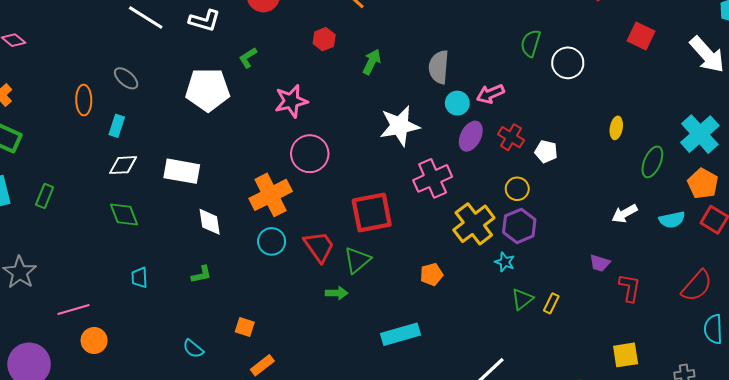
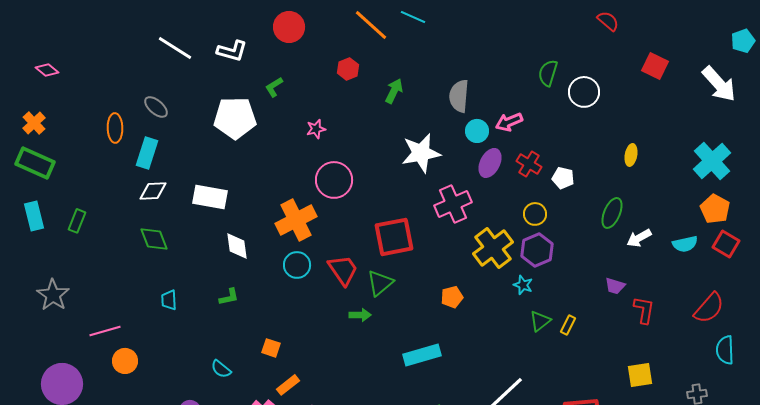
pink star: (291, 101) -> (316, 129), size x0.6
cyan rectangle: (117, 126) -> (147, 153), size x1.4
green ellipse: (652, 162) -> (612, 213), moved

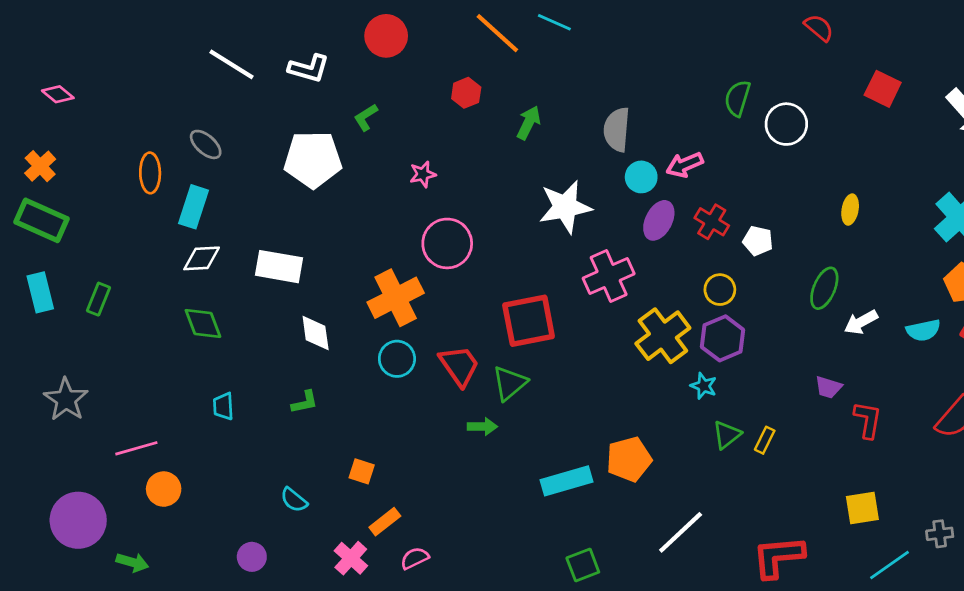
orange pentagon: (452, 297) -> (629, 459), moved, size x1.5

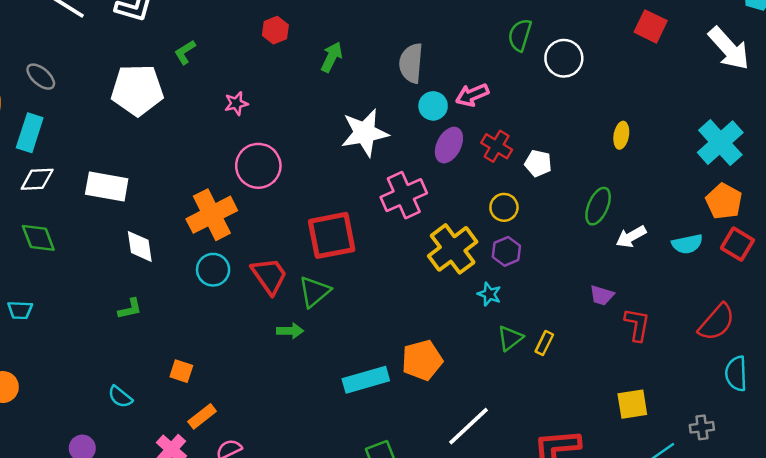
purple hexagon: (723, 338) -> (506, 251), size x0.7
cyan trapezoid: (223, 406) -> (20, 310), moved, turned -85

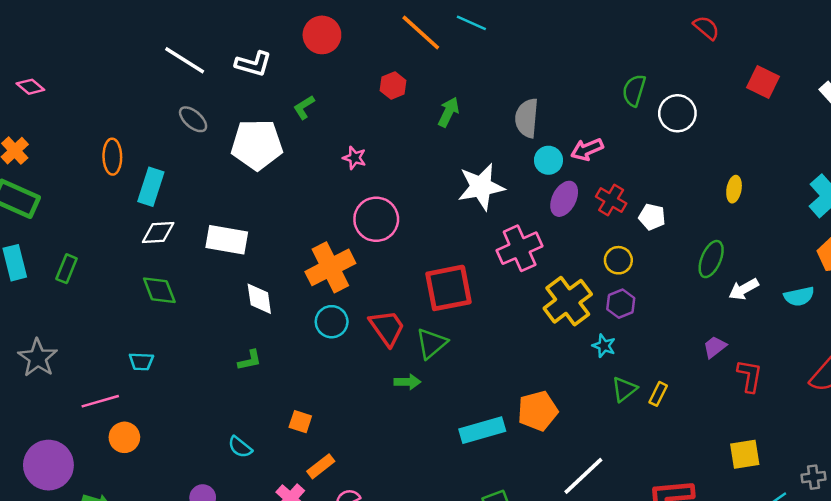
gray ellipse: (41, 77) -> (193, 119), moved
pink star: (236, 103) -> (355, 158), turned 30
purple trapezoid: (602, 295) -> (715, 347), turned 125

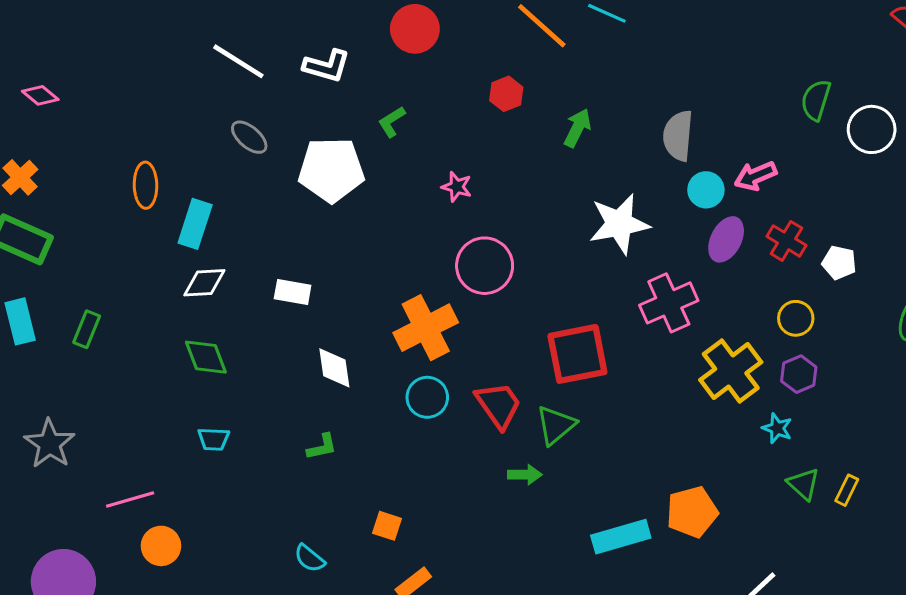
white rectangle: (227, 240) -> (293, 292), size x0.7
cyan trapezoid: (141, 361) -> (214, 439), moved
green triangle: (624, 389) -> (803, 484), turned -40

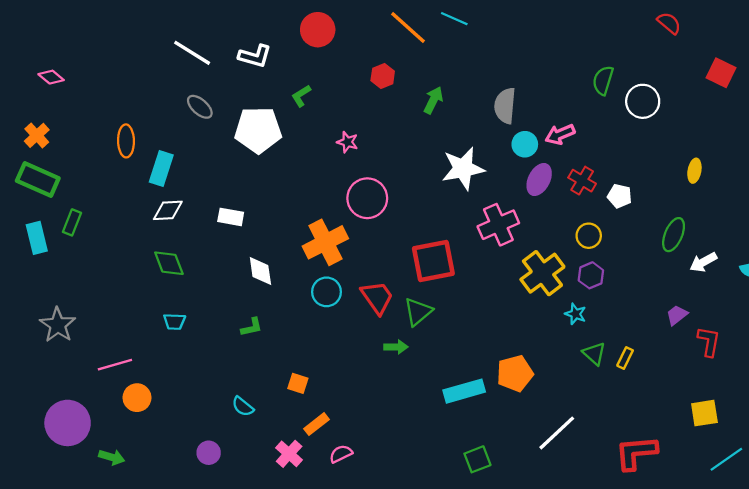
green rectangle: (87, 329) -> (72, 222), moved

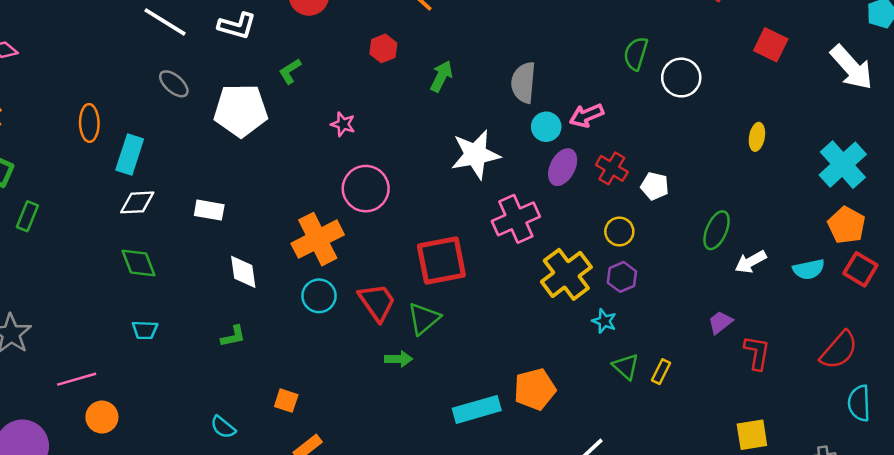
yellow ellipse: (694, 171) -> (757, 137), moved

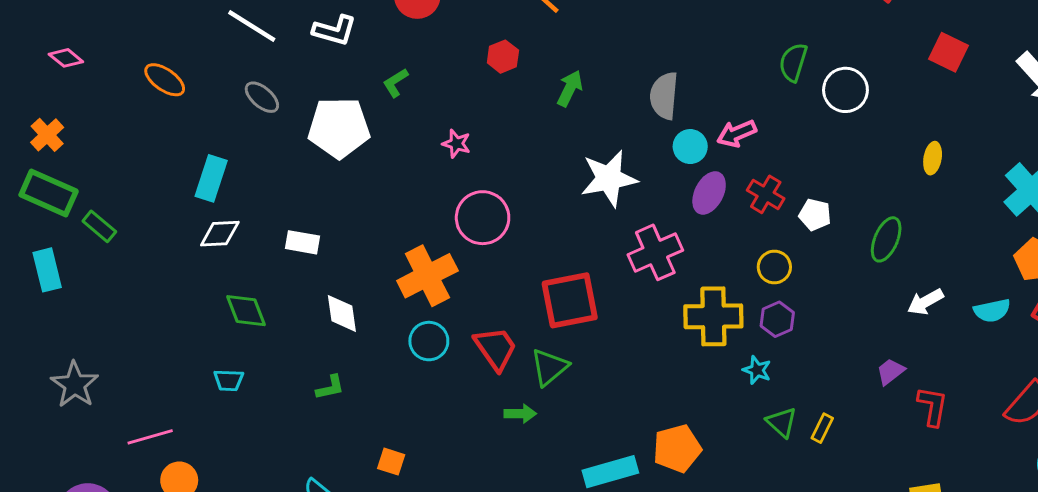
orange ellipse: (89, 123) -> (165, 80), moved, turned -54
green rectangle: (27, 216) -> (99, 226), moved, turned -72
green ellipse: (717, 230) -> (886, 239), moved
green diamond: (139, 263) -> (246, 311), moved
yellow cross: (566, 274) -> (713, 316), turned 36

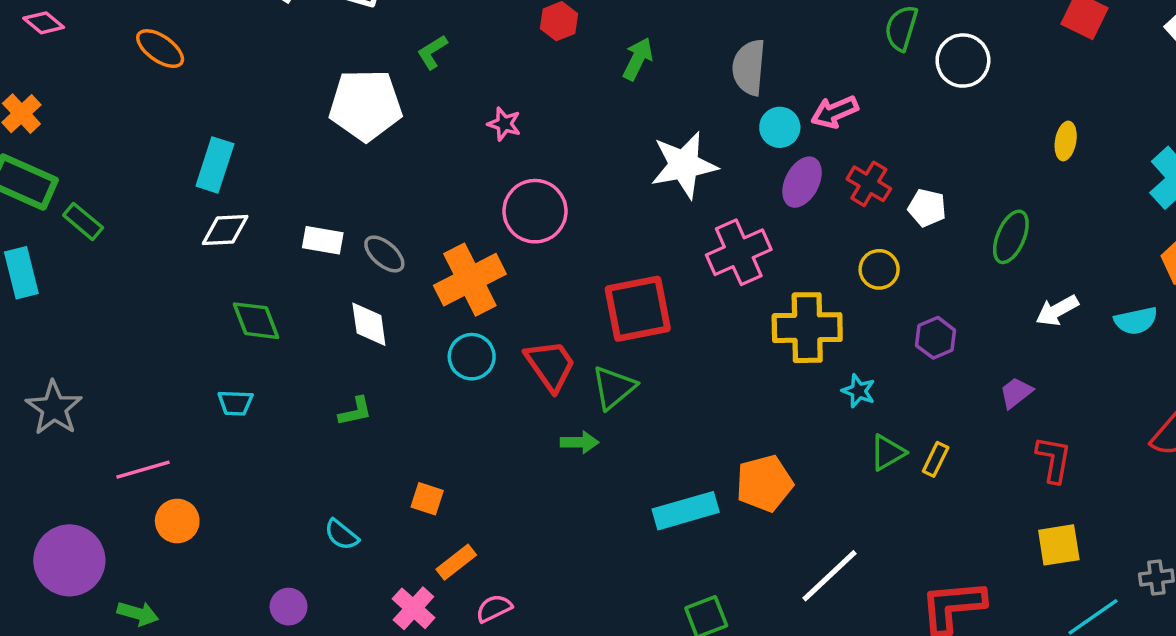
gray ellipse: (262, 97) -> (384, 254), moved
purple hexagon: (777, 319) -> (936, 338), moved
red L-shape: (933, 406) -> (1054, 459), moved
green triangle: (782, 422) -> (888, 453), turned 48

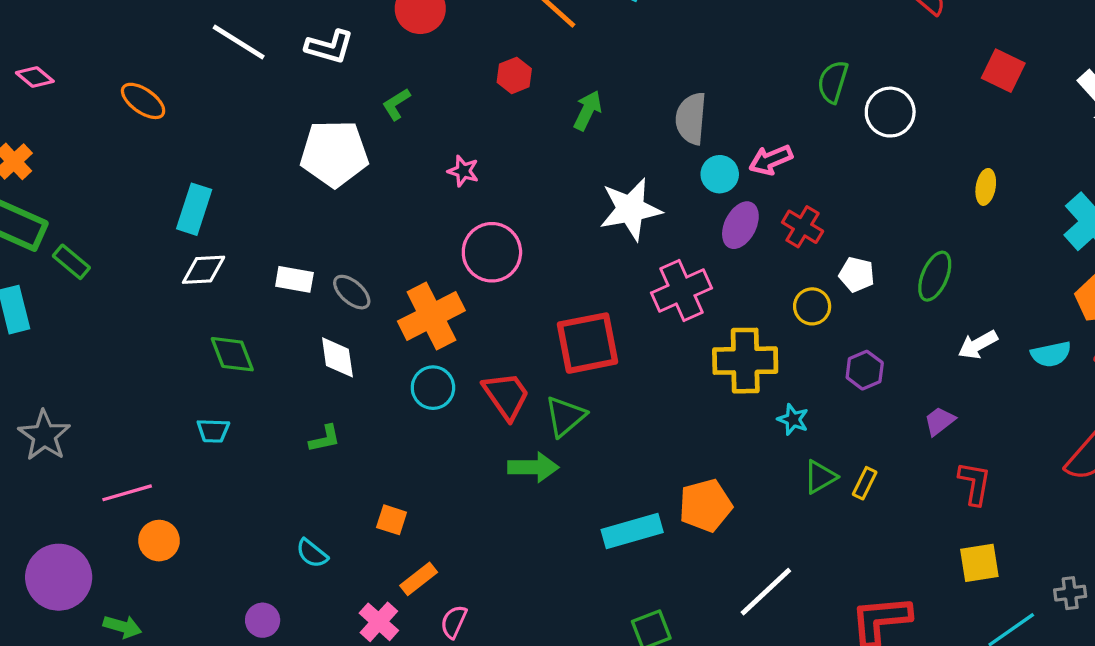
white pentagon: (927, 208) -> (857, 275), moved
green arrow: (580, 442) -> (533, 467), size x1.4
pink semicircle: (494, 608) -> (454, 622), turned -40

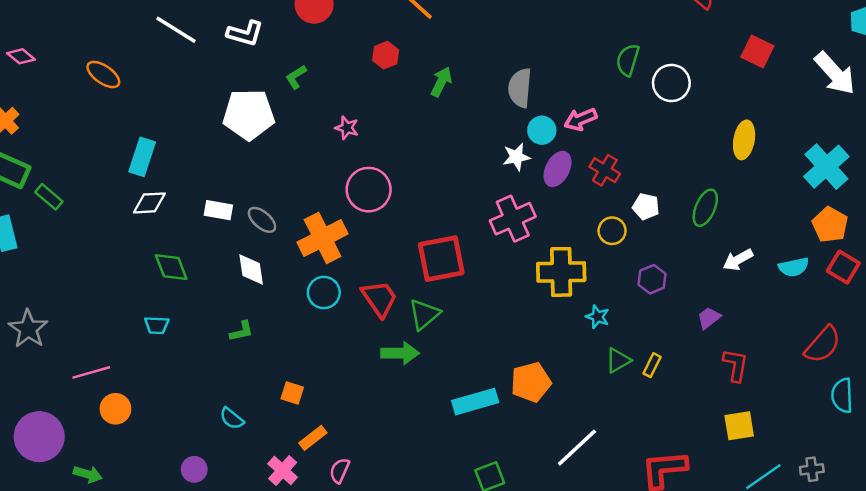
yellow ellipse: (986, 187) -> (744, 140), size x1.4
white star: (631, 209) -> (516, 157), moved, size x0.6
gray cross: (1070, 593) -> (812, 469), moved

